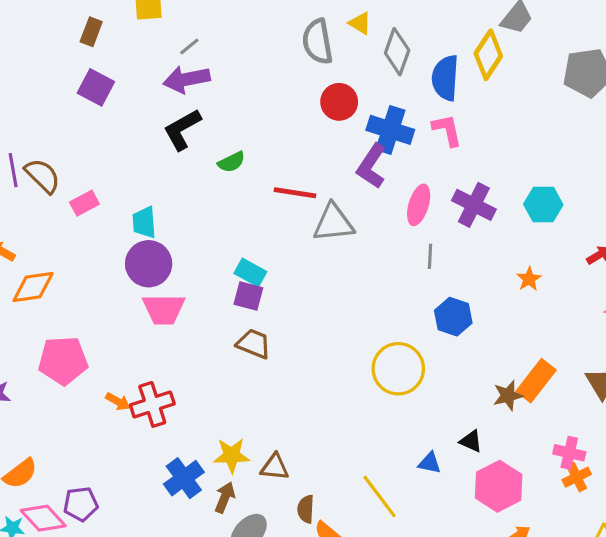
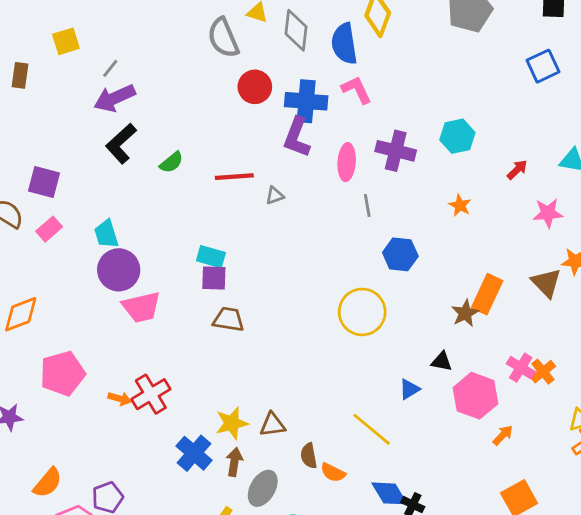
purple square: (96, 87) -> (44, 182), moved
gray triangle: (333, 223) -> (275, 196), size x0.5
pink cross: (569, 453) -> (521, 368), moved, turned 32
blue triangle: (430, 463) -> (409, 389), turned -30

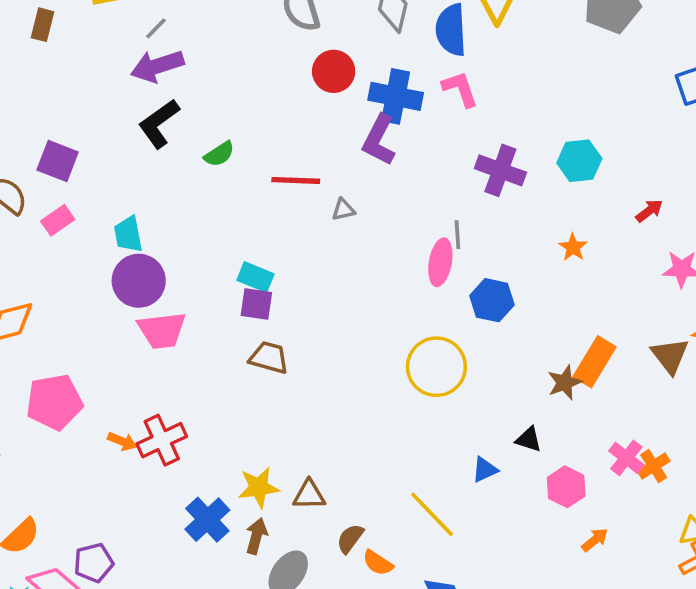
pink ellipse: (347, 162) -> (440, 262), moved
pink hexagon: (475, 396) -> (566, 487), size x0.7
brown semicircle: (309, 456) -> (350, 539), turned 40

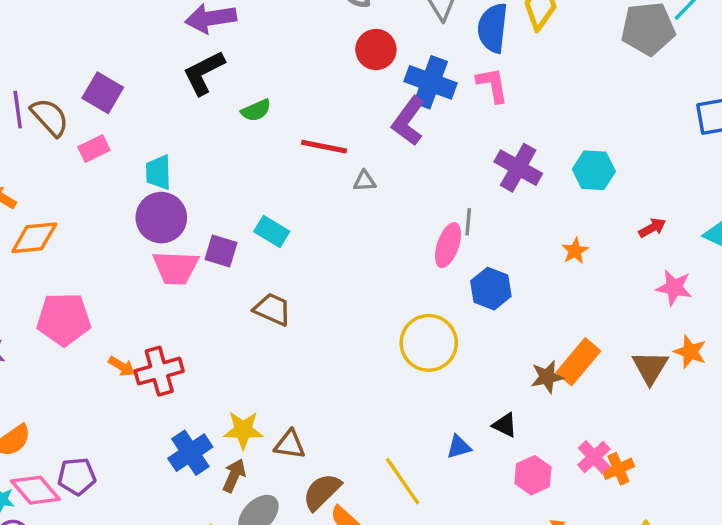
purple square: (256, 304) -> (221, 251), moved
brown semicircle: (350, 539) -> (322, 492), size x1.4

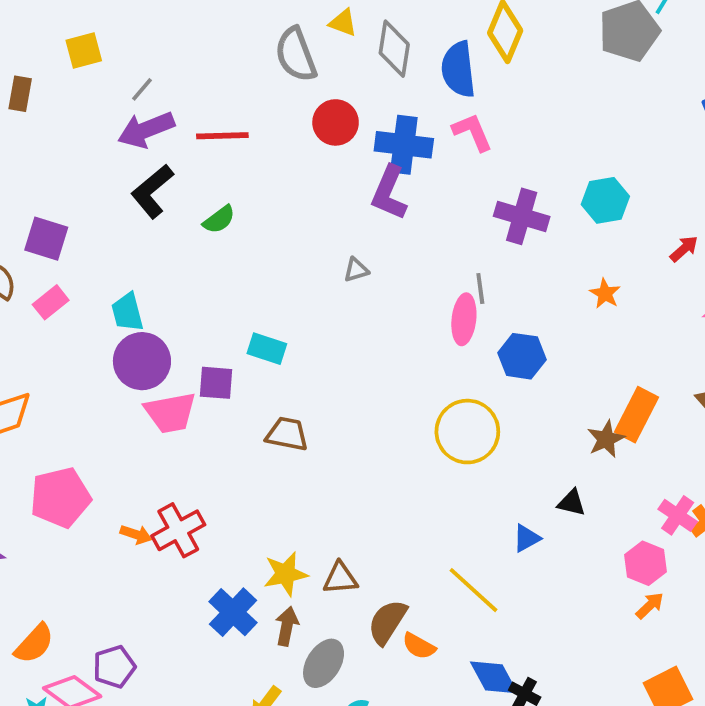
red line: (324, 147) -> (222, 136), moved
pink hexagon: (533, 475) -> (646, 563), moved

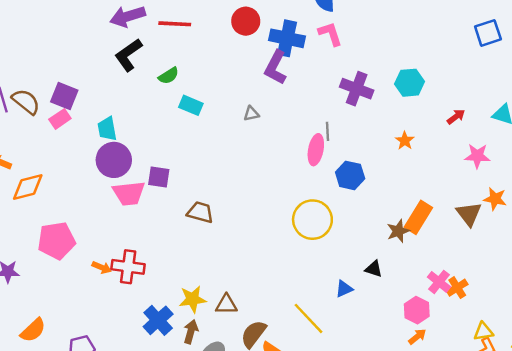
purple square: (46, 239) -> (64, 96), moved
cyan rectangle: (267, 349) -> (191, 105), moved
red cross: (178, 530) -> (128, 267), turned 32

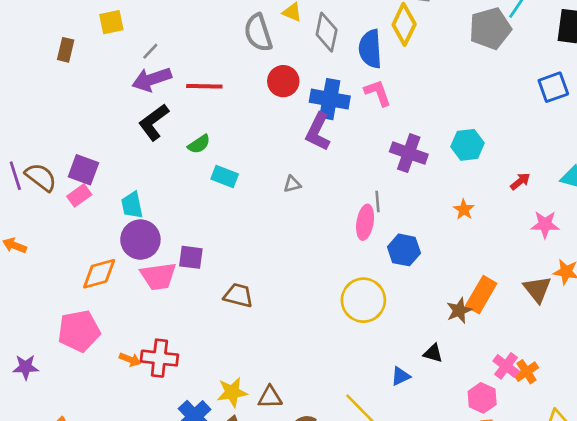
orange diamond: (28, 187) -> (99, 274), moved

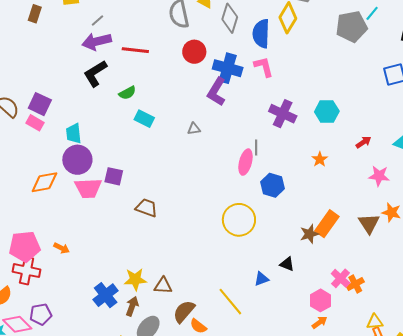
pink rectangle: (79, 195) -> (35, 123), turned 60
pink pentagon: (79, 331) -> (25, 246), moved
red cross: (159, 358) -> (27, 271), moved

